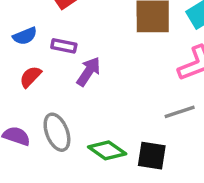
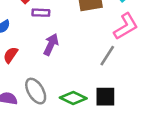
purple rectangle: (64, 46) -> (41, 13), moved
gray line: (180, 112) -> (107, 56), moved, turned -30

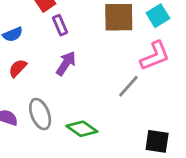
purple rectangle: (41, 13) -> (60, 25), turned 56
black square: (105, 97) -> (157, 141), moved

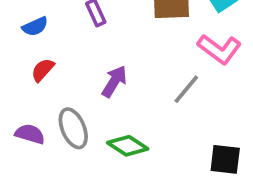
pink L-shape: (155, 56) -> (219, 49), turned 60
purple arrow: (66, 63) -> (114, 81), moved

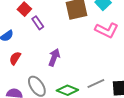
gray line: (186, 89) -> (96, 83), moved, turned 36

